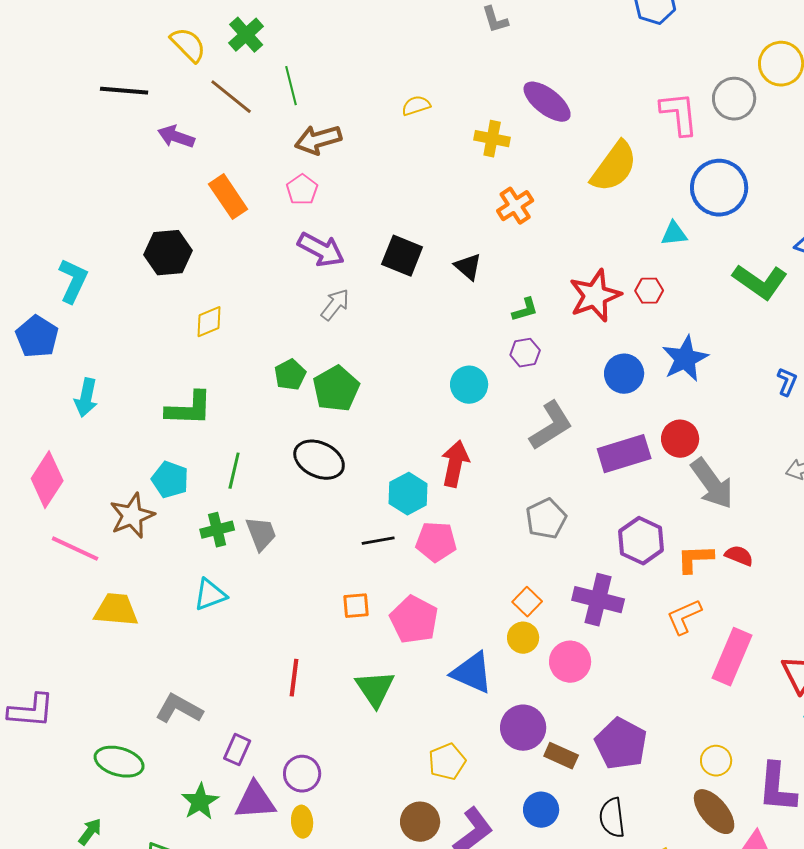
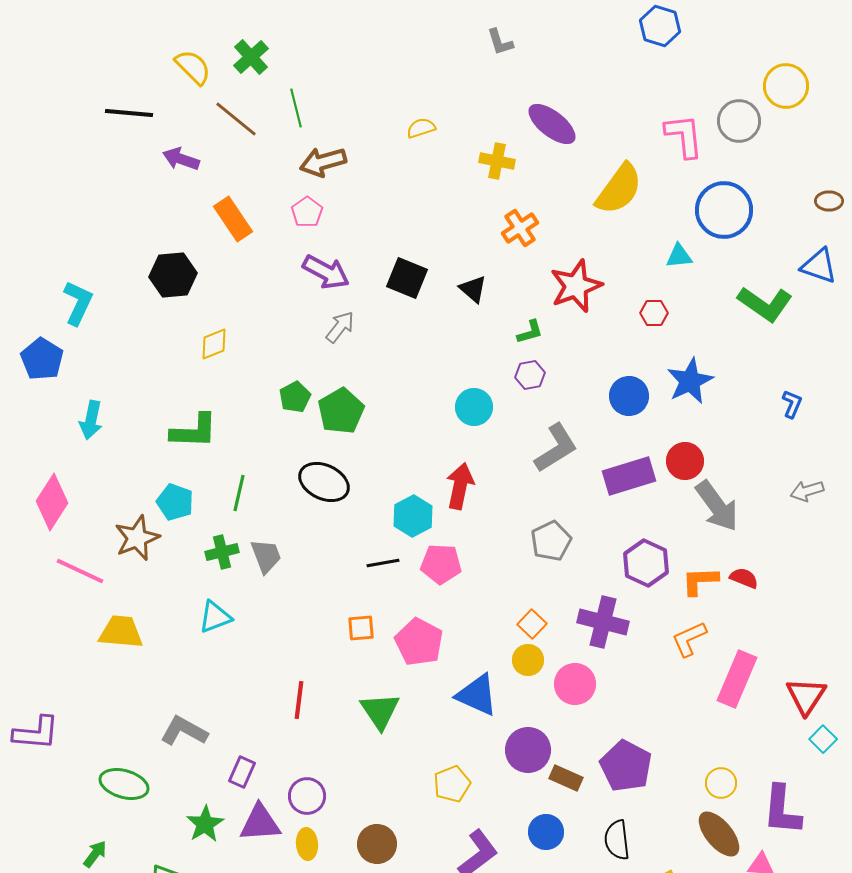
red star: (595, 296) -> (576, 286), moved
brown circle: (420, 822) -> (377, 844), moved

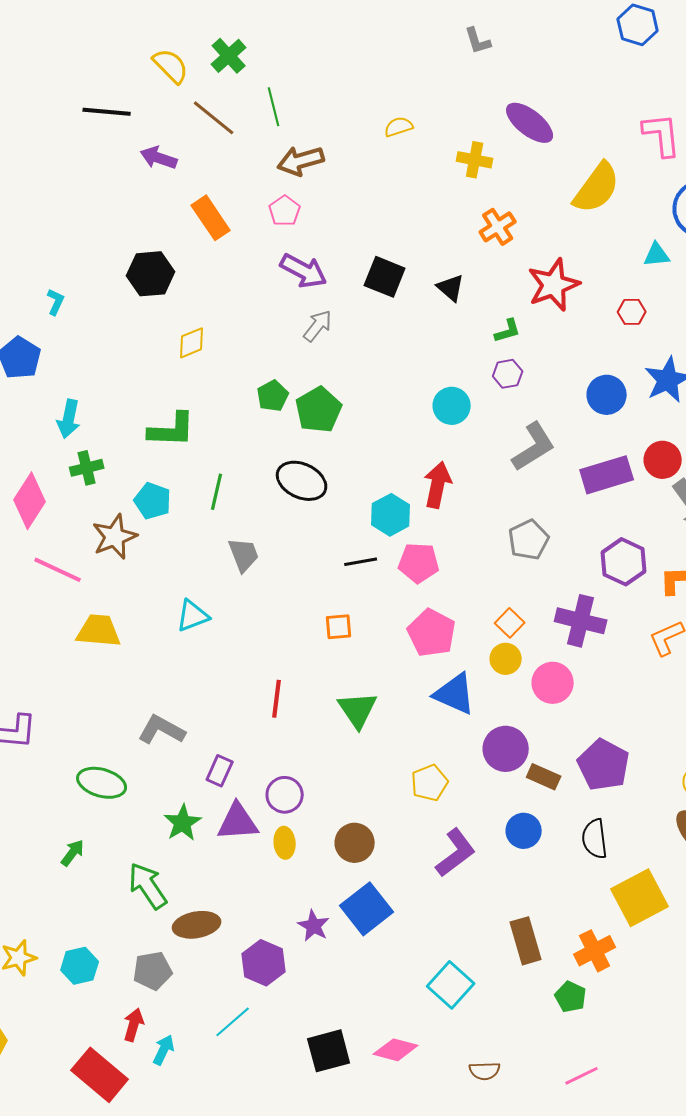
cyan L-shape: (78, 303) -> (56, 302), size x0.6
green cross: (222, 552) -> (87, 468), moved
pink pentagon: (419, 642) -> (432, 633), moved

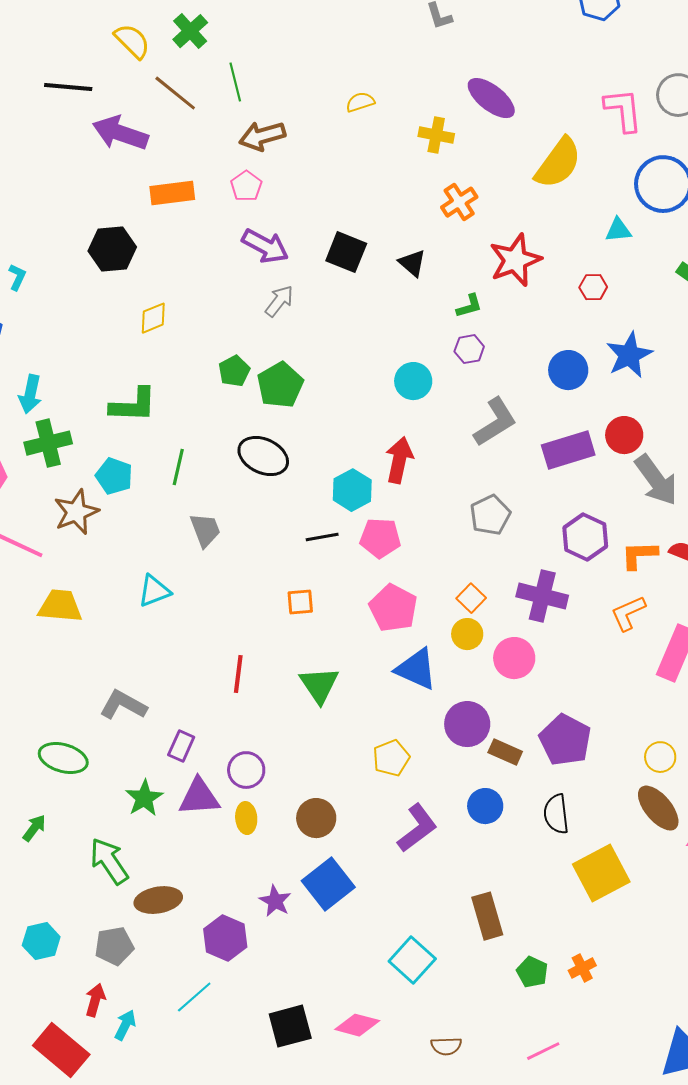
purple arrow: (159, 158) -> (120, 133), size x1.5
orange rectangle: (211, 218) -> (172, 193), turned -63
green cross: (87, 468) -> (48, 443), size x1.4
orange cross: (595, 951) -> (582, 968), moved, size x0.7

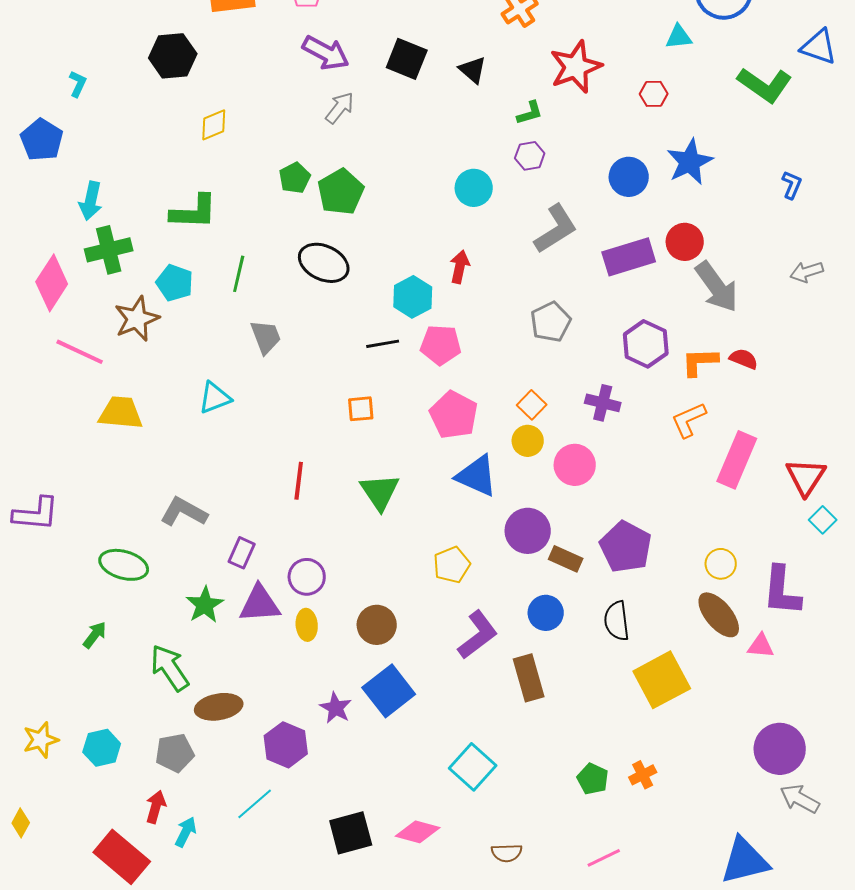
red arrow: (399, 460) -> (460, 267), size x0.7
purple cross: (542, 596) -> (603, 403), size x0.7
brown rectangle: (487, 916) -> (529, 678), moved

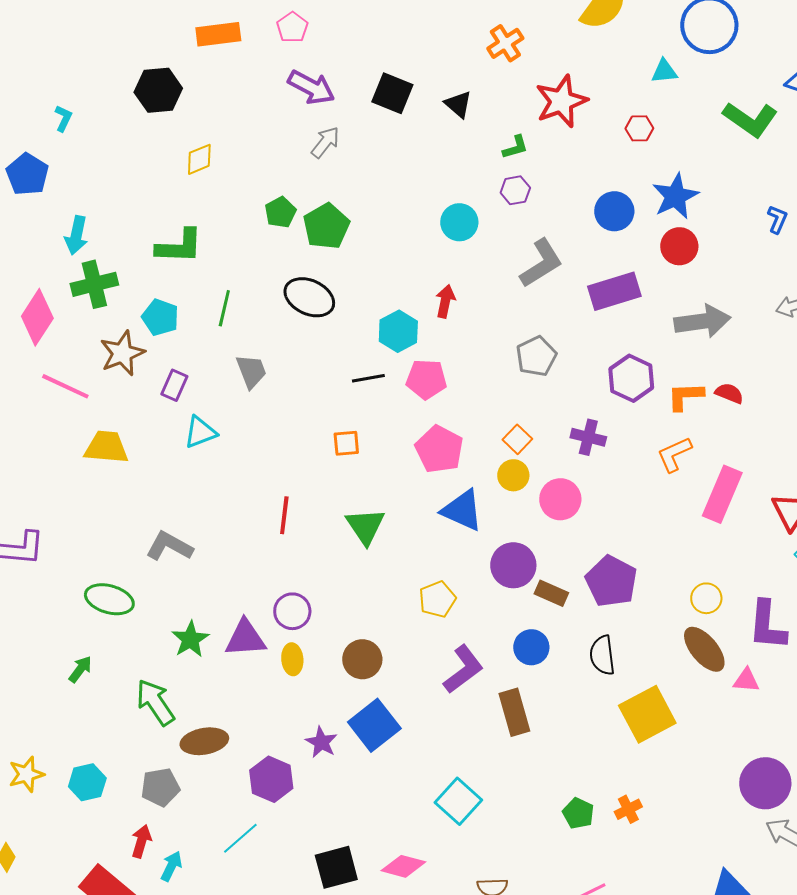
red circle: (685, 242) -> (679, 246), moved
gray arrow: (717, 287) -> (702, 321), turned -62
purple rectangle: (242, 553) -> (174, 385), moved

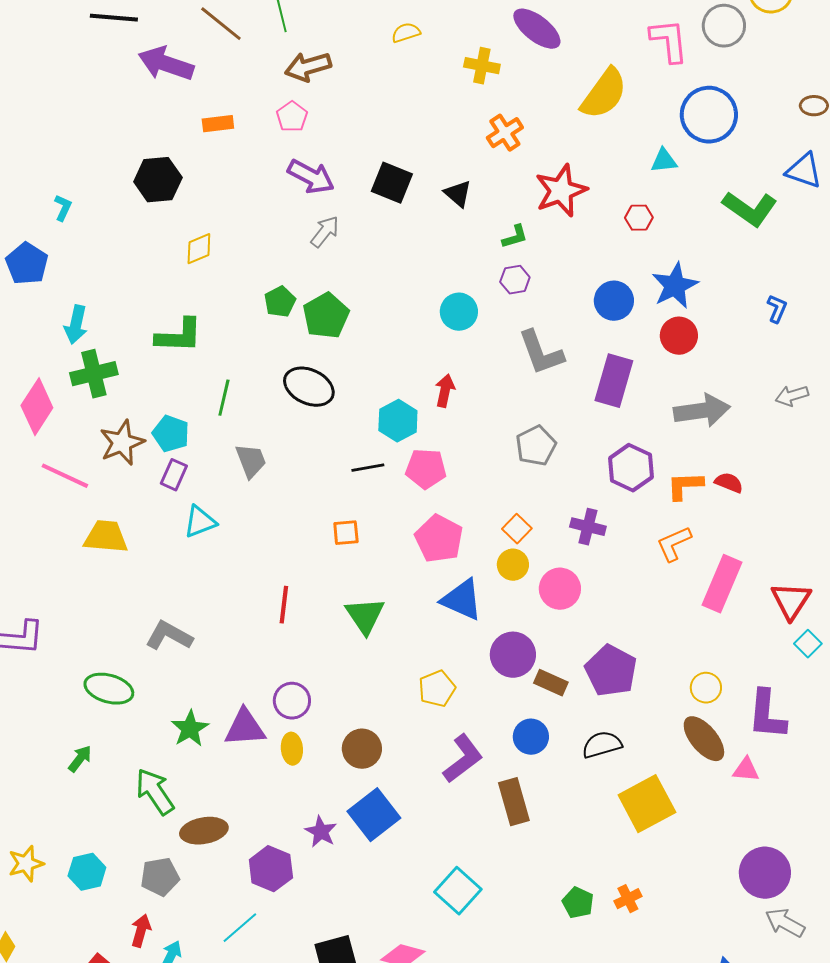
orange rectangle: (218, 34) -> (218, 124), size x0.7
gray L-shape: (541, 263) -> (541, 353), turned 102
purple rectangle: (614, 291) -> (614, 381), turned -57
cyan pentagon: (160, 317) -> (171, 434), moved
black semicircle: (602, 655) -> (602, 745), turned 81

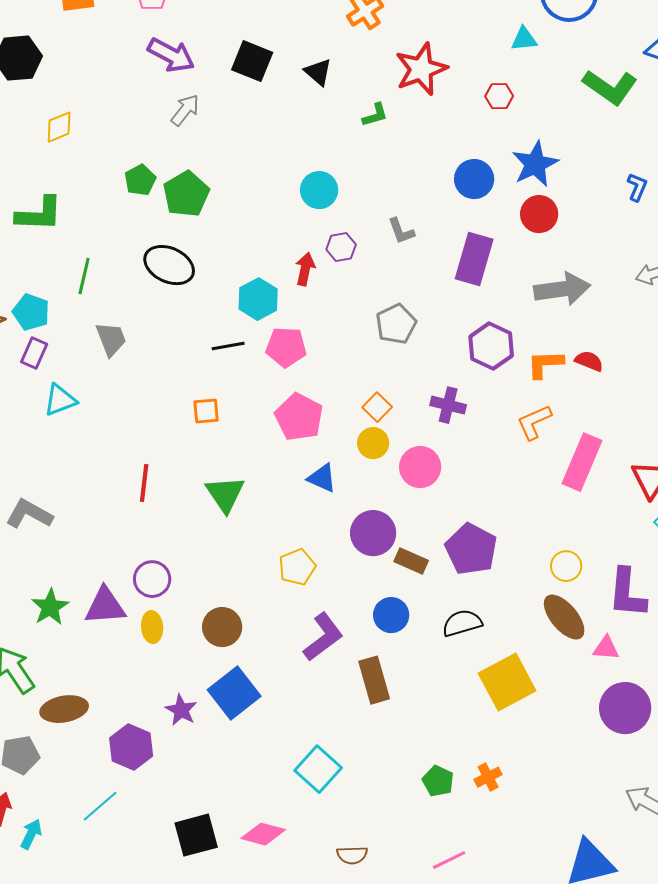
purple hexagon: (515, 280) -> (341, 247), moved
gray L-shape: (541, 353) -> (401, 231), size x0.6
blue triangle: (462, 600) -> (322, 478), size x0.7
purple circle: (765, 873) -> (625, 708), moved

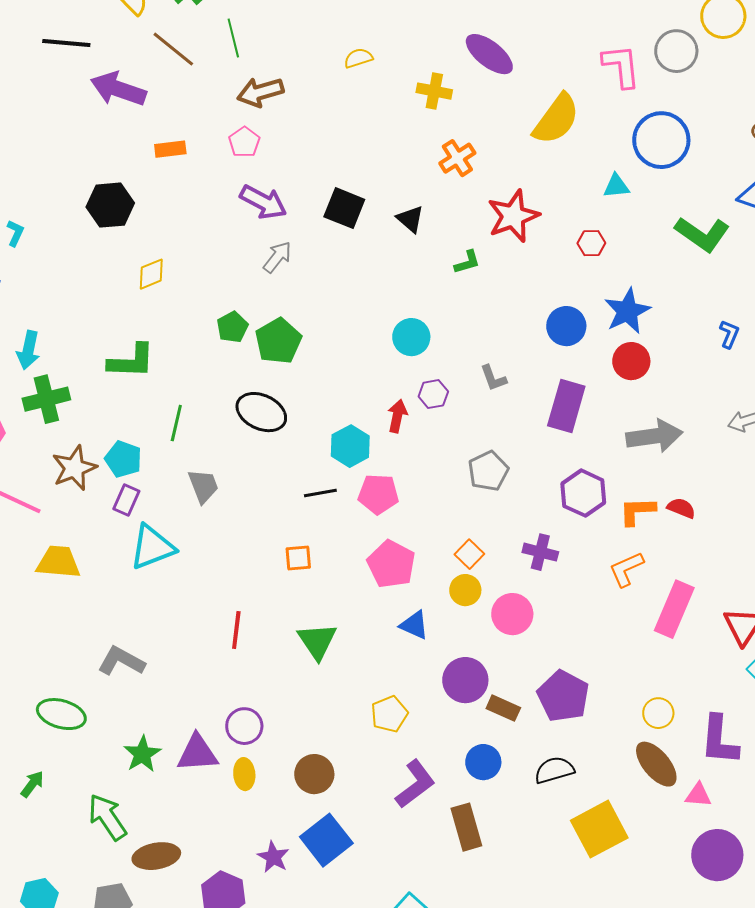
cyan triangle: (60, 400) -> (152, 547), size x1.4

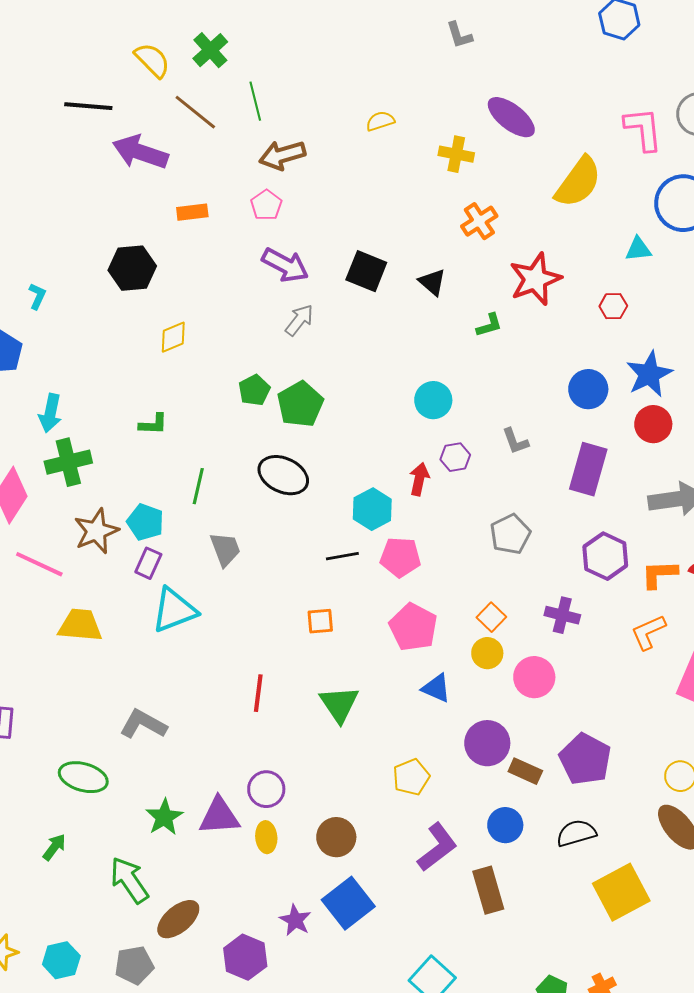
green L-shape: (131, 361) -> (153, 424), size x0.6
brown ellipse: (156, 856) -> (178, 919), turned -30

